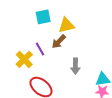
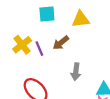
yellow triangle: (66, 25) -> (81, 19), moved
yellow cross: (24, 59) -> (22, 45), moved

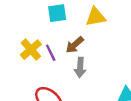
gray arrow: (76, 72) -> (80, 67), moved

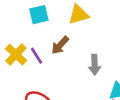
gray arrow: (80, 67) -> (95, 65), moved

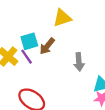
cyan square: (39, 15) -> (29, 41), moved

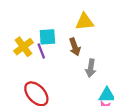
brown arrow: (47, 46) -> (75, 47), moved, turned -72

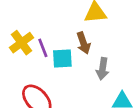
cyan square: (47, 37) -> (62, 58), moved

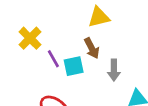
yellow cross: (21, 43) -> (30, 38), moved

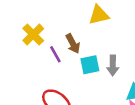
brown arrow: (92, 48) -> (73, 44), moved
cyan square: (74, 66) -> (90, 65), moved

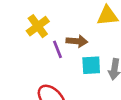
brown arrow: (73, 44) -> (77, 41), turned -66

